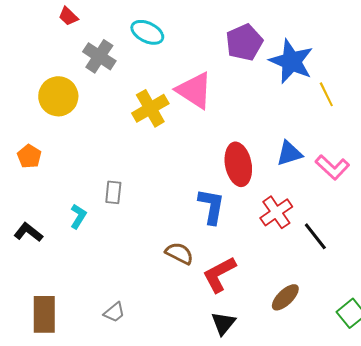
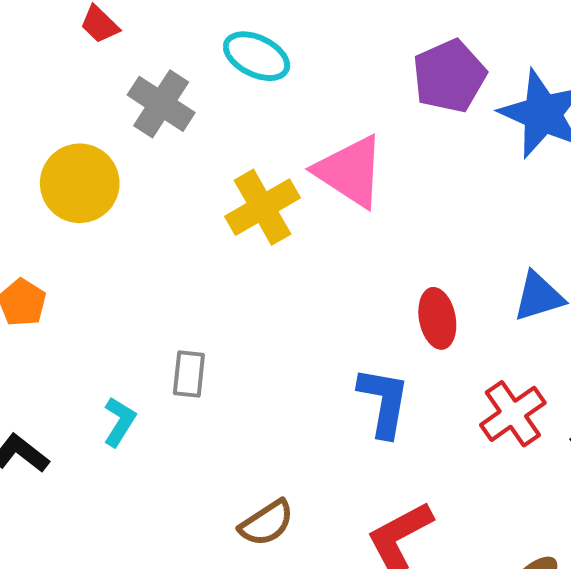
red ellipse: (238, 164) -> (437, 318), size x0.7
brown semicircle: (179, 253) -> (266, 523), moved, turned 120

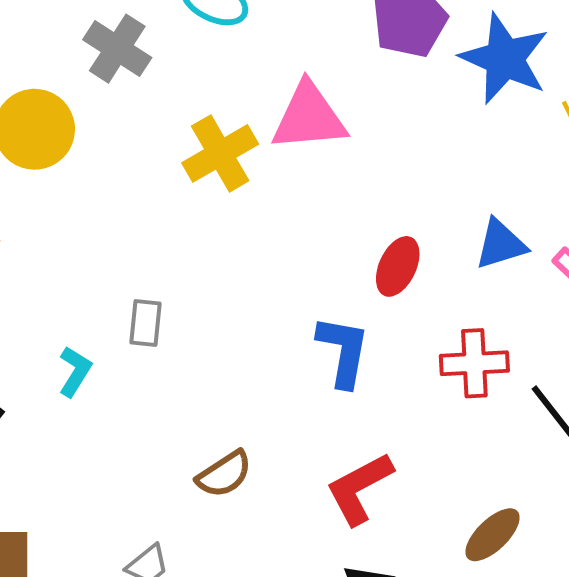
pink triangle: (350, 171) -> (309, 117), turned -38
red ellipse: (437, 318) -> (398, 266), turned 36
red cross: (513, 414) -> (474, 363), turned 32

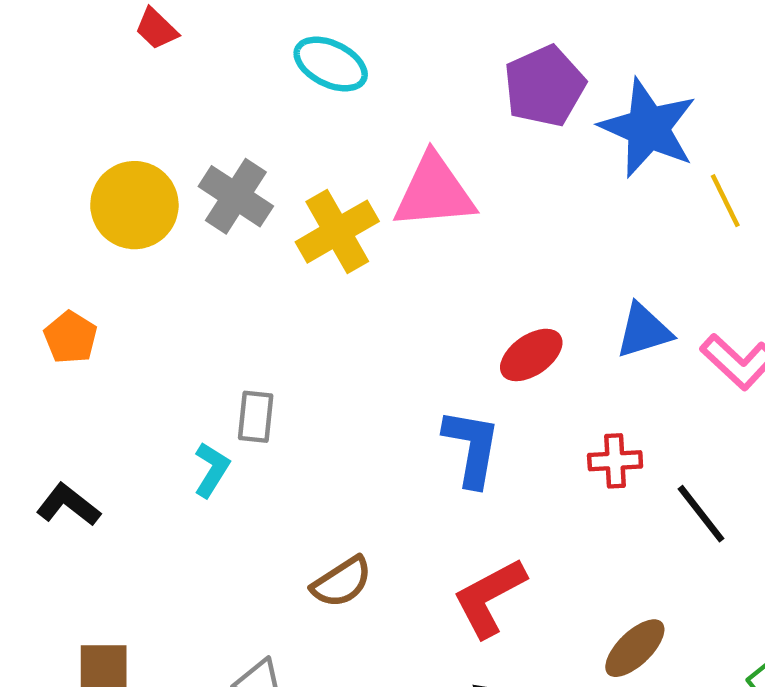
gray cross: (117, 49) -> (236, 196), moved
red ellipse: (398, 266) -> (531, 355), turned 30
red cross: (474, 363) -> (615, 461), size x0.7
cyan L-shape: (75, 371) -> (212, 470), moved

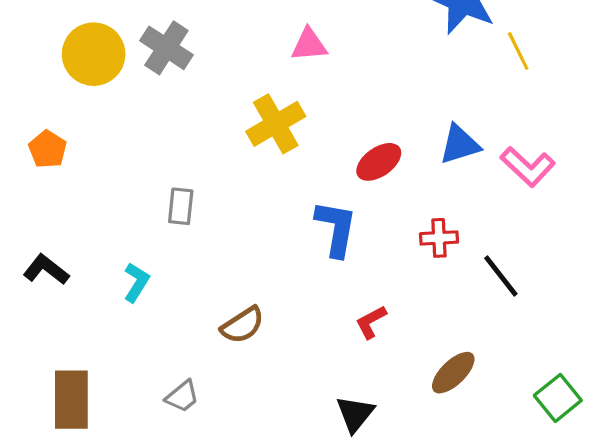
pink triangle: (434, 192) -> (309, 45), size x0.6
yellow cross: (337, 232) -> (276, 124), moved
cyan L-shape: (212, 470) -> (136, 282), moved
red L-shape: (489, 597) -> (371, 322), moved, size x0.6

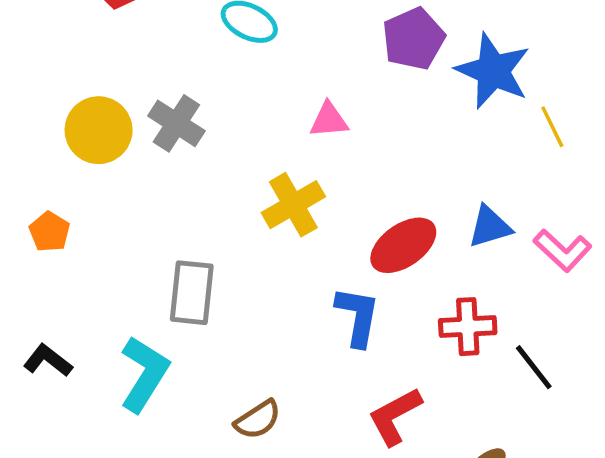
red ellipse: (379, 162) -> (403, 245), size x1.4
gray rectangle: (181, 206) -> (192, 293), size x1.6
red cross: (439, 238) -> (468, 327), size x1.4
cyan L-shape: (136, 282) -> (144, 374), size x1.8
red L-shape: (371, 322) -> (395, 416), size x1.6

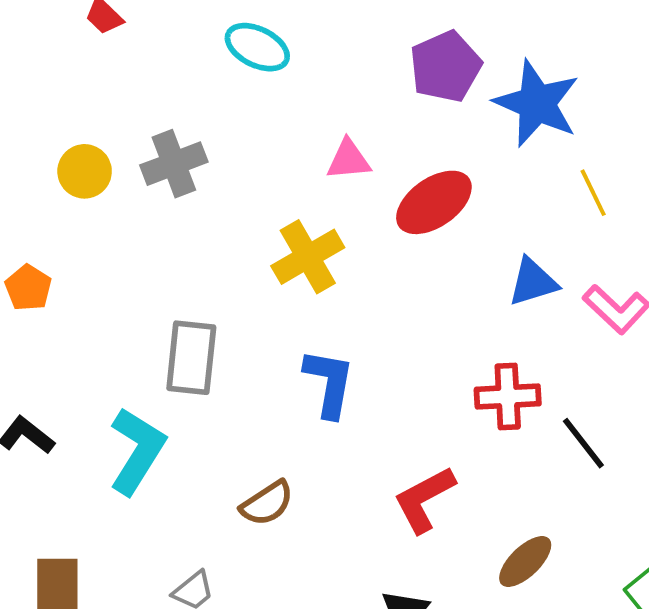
gray cross: (176, 123) -> (174, 164), turned 36
yellow line: (552, 127) -> (593, 193), moved
yellow circle: (99, 130) -> (85, 171), size x0.7
red ellipse: (403, 245) -> (434, 202), moved
blue L-shape: (358, 316) -> (329, 383), moved

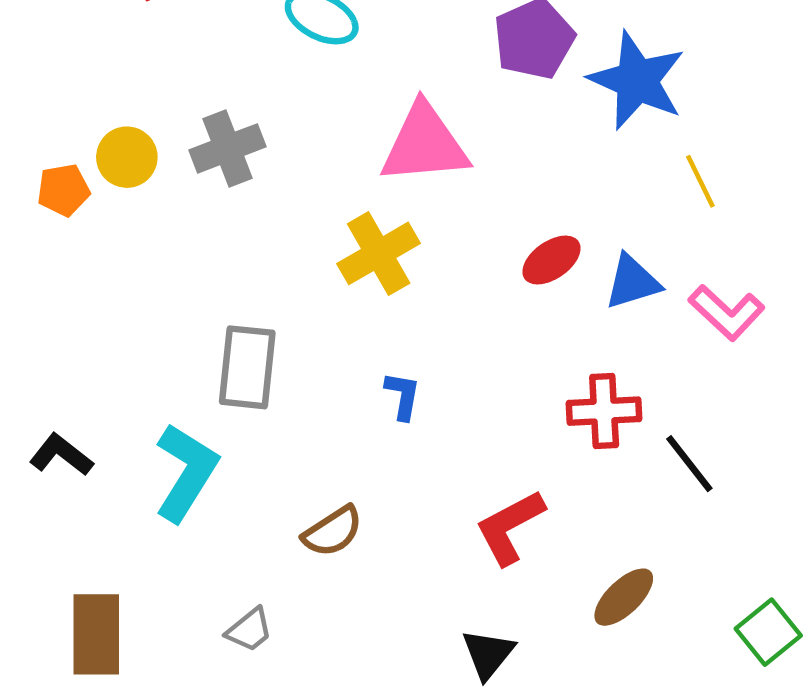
pink triangle: (349, 160) -> (425, 144), size x1.8
red ellipse: (434, 202) -> (551, 260), moved, size x0.7
orange pentagon: (28, 288) -> (63, 190), moved, turned 30
blue L-shape: (329, 383) -> (403, 396), size x0.6

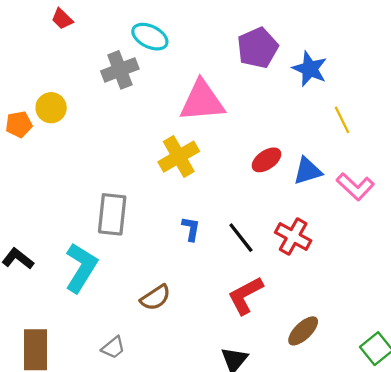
blue star: (637, 81) -> (310, 69), size x0.7
gray cross: (228, 148) -> (120, 70), moved
red cross: (604, 411) -> (293, 237), turned 32
black line: (689, 464) -> (241, 238), moved

